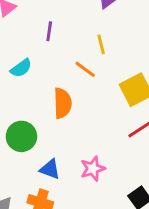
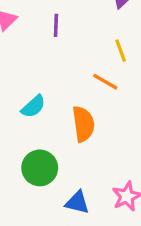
purple line: (49, 31) -> (56, 25), moved
cyan semicircle: (21, 68) -> (33, 107), moved

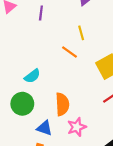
cyan semicircle: (33, 107) -> (32, 76), moved
orange semicircle: (83, 124) -> (62, 104), moved

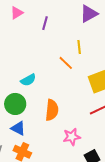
pink star: (77, 127) -> (72, 137), moved
blue triangle: (44, 128) -> (18, 128), moved

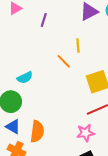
orange semicircle: (52, 110) -> (37, 131), moved
pink star: (72, 137) -> (85, 133), moved

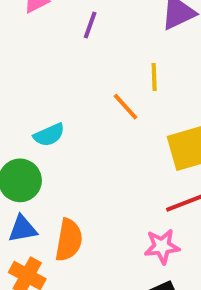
blue triangle: (13, 127) -> (23, 229), turned -42

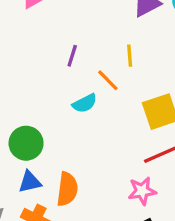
purple line: (90, 25) -> (72, 56), moved
cyan semicircle: (49, 135) -> (85, 103), moved

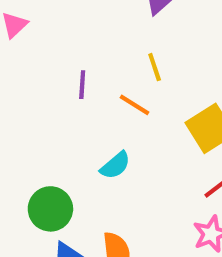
cyan semicircle: (85, 103) -> (115, 165), moved

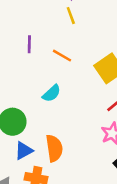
yellow line: (155, 67) -> (71, 16), moved

